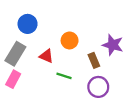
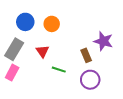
orange circle: (70, 40) -> (52, 24), moved
red triangle: (46, 56) -> (43, 51), turned 32

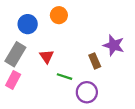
orange circle: (52, 24) -> (59, 15), moved
purple circle: (90, 80) -> (87, 92), moved

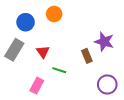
pink rectangle: (13, 80) -> (37, 86), moved
purple circle: (87, 92) -> (107, 85), moved

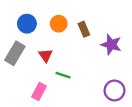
orange circle: (54, 14) -> (59, 24), moved
brown rectangle: (87, 56) -> (84, 29), moved

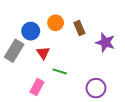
blue circle: (27, 24) -> (31, 31), moved
purple circle: (115, 90) -> (96, 88), moved

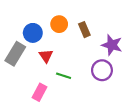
purple circle: (96, 88) -> (102, 70), moved

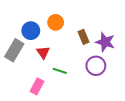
brown rectangle: (84, 30) -> (83, 37), moved

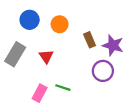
blue circle: (31, 31) -> (30, 20), moved
green line: (60, 71) -> (63, 88), moved

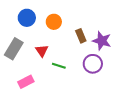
green line: (63, 88) -> (59, 66), moved
pink rectangle: (40, 93) -> (26, 82), moved, turned 35

